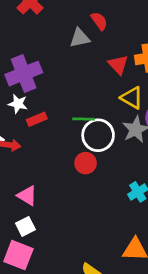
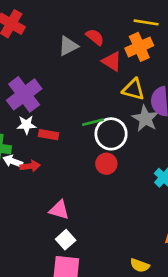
red semicircle: (99, 21) -> (95, 37), moved
red rectangle: (37, 119) -> (48, 135), turned 48

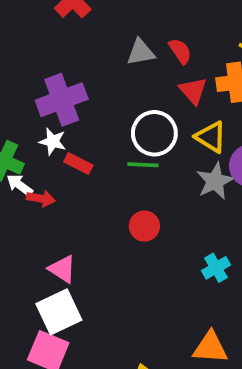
white circle: (111, 134) -> (154, 133), moved
white square: (66, 240) -> (59, 312), size x1.6

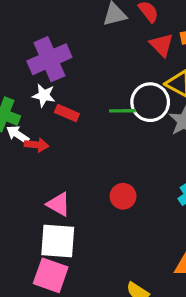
white circle: (154, 133) -> (150, 102), moved
red circle: (144, 226) -> (123, 196), moved
white square: (59, 312) -> (58, 241), turned 33

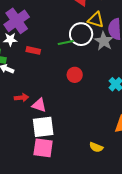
white star: (44, 95) -> (10, 39), moved
red arrow: (37, 145) -> (21, 98), moved
red circle: (123, 196) -> (75, 75), moved

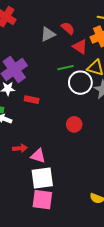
green line: (66, 42) -> (66, 68), moved

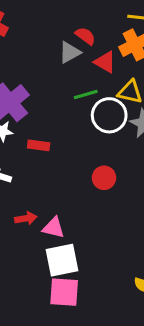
gray triangle: (48, 34) -> (70, 52), moved

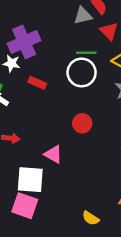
white circle: (109, 115) -> (82, 72), moved
pink triangle: (54, 228) -> (53, 154), moved

